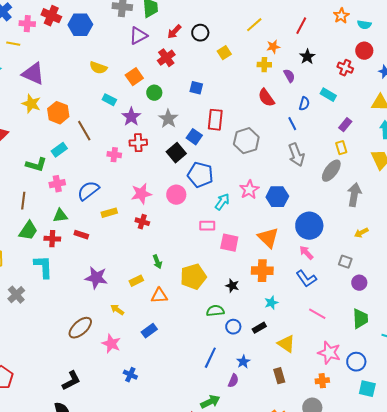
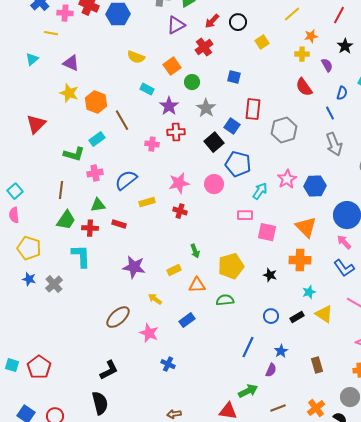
purple triangle: (33, 74) -> (71, 63), size x0.7
green semicircle: (215, 311) -> (225, 300), moved
yellow triangle: (286, 344) -> (324, 314), moved

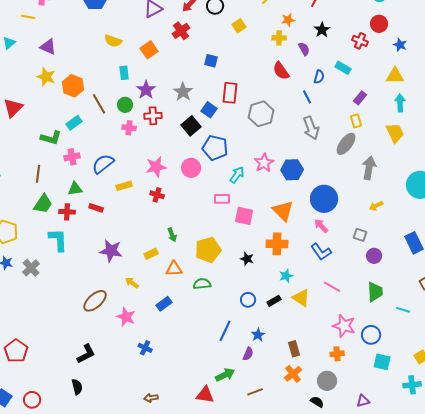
green circle: (192, 82) -> (125, 105), moved
cyan rectangle: (147, 89) -> (124, 73), turned 56
black semicircle: (100, 403) -> (77, 387), size x0.7
orange cross: (316, 408) -> (293, 374), moved

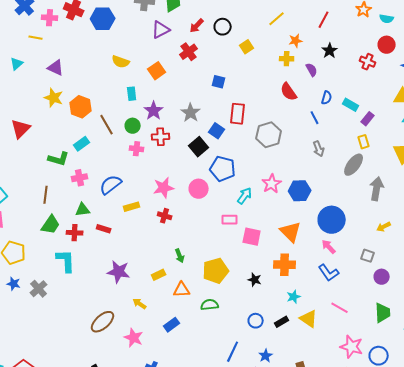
cyan rectangle: (343, 68) -> (351, 105), moved
gray arrow: (311, 128) -> (319, 149), size x0.7

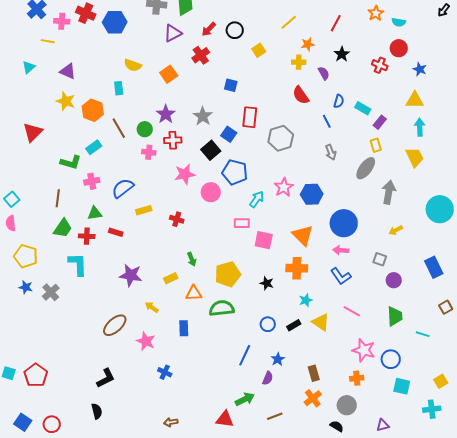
cyan rectangle: (132, 94) -> (119, 88), moved
pink star: (164, 188) -> (185, 174), moved
pink arrow: (329, 247) -> (341, 250), turned -42
green semicircle: (210, 305) -> (222, 308), size x1.4
blue rectangle: (172, 325) -> (184, 328), turned -56

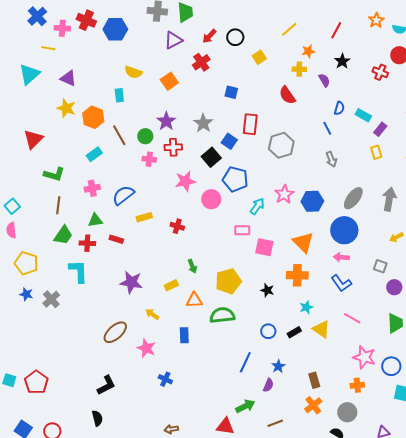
cyan triangle: (29, 67) -> (29, 74), size x1.6
red semicircle: (301, 95) -> (287, 95), moved
green L-shape: (71, 162) -> (54, 174), moved
gray ellipse: (366, 168) -> (353, 198), moved

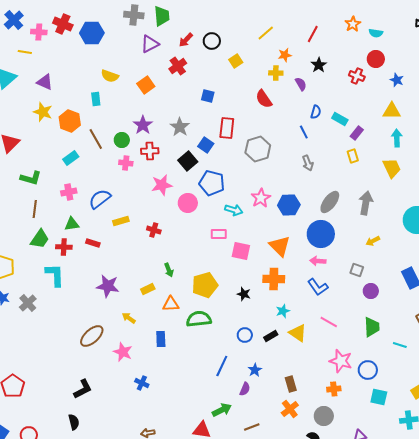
cyan arrow: (257, 206) -> (234, 210), turned 72

